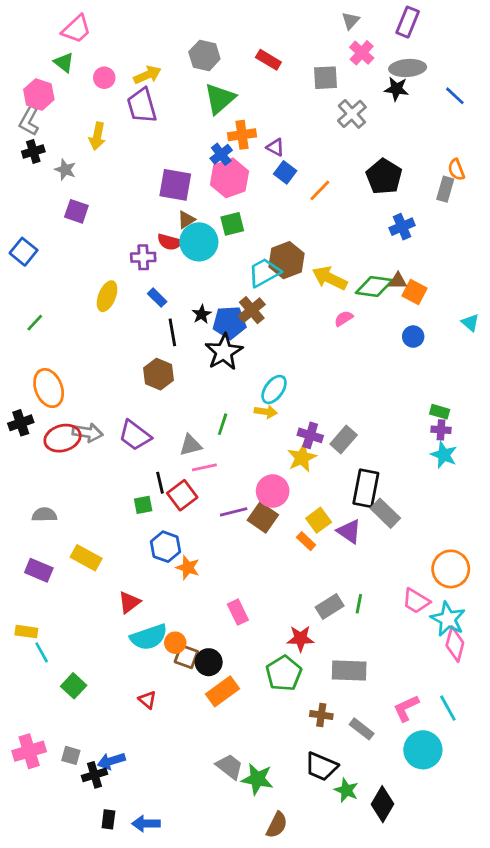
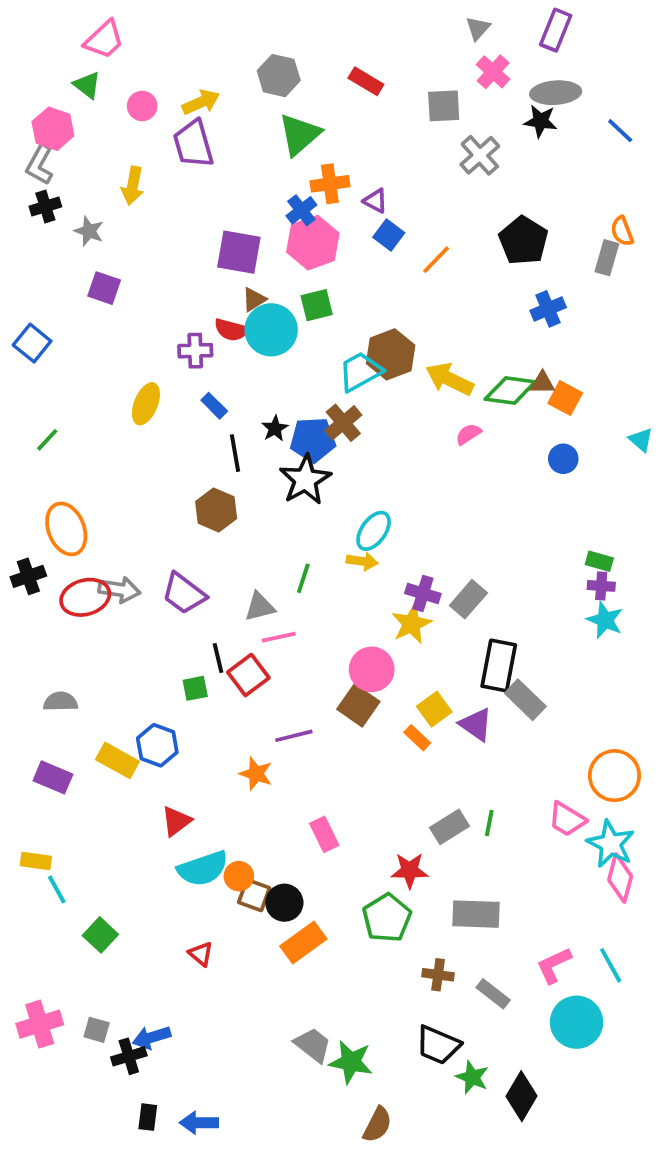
purple line: (234, 512) -> (294, 736), moved
blue hexagon: (165, 547) -> (157, 745), moved

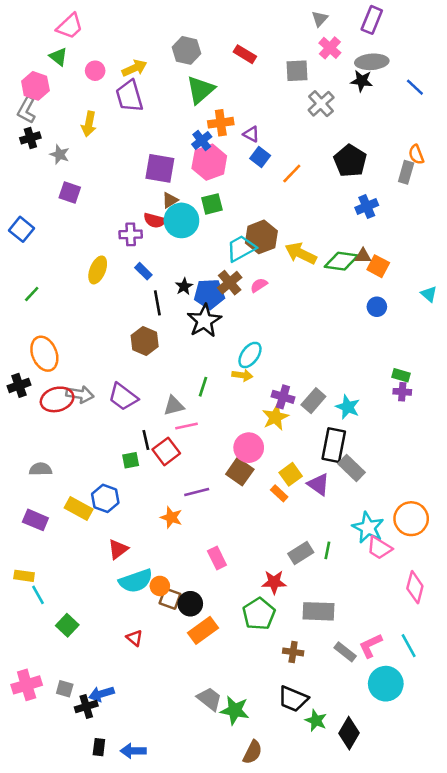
pink semicircle: (468, 434) -> (259, 285), moved
cyan star: (605, 620) -> (348, 407), moved
cyan star: (611, 844) -> (368, 528), moved
gray rectangle: (493, 994) -> (345, 652), moved

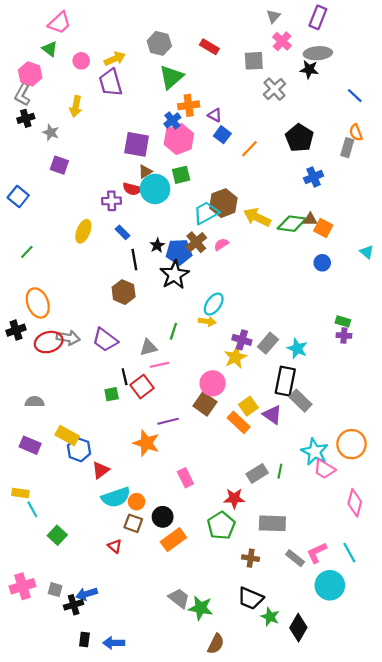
blue line: (415, 87) -> (355, 96), moved
orange rectangle: (279, 493) -> (239, 422), size x1.5
blue hexagon: (105, 498) -> (79, 450), moved
orange star: (171, 517) -> (146, 443), size x1.4
brown square: (170, 599) -> (133, 523), moved

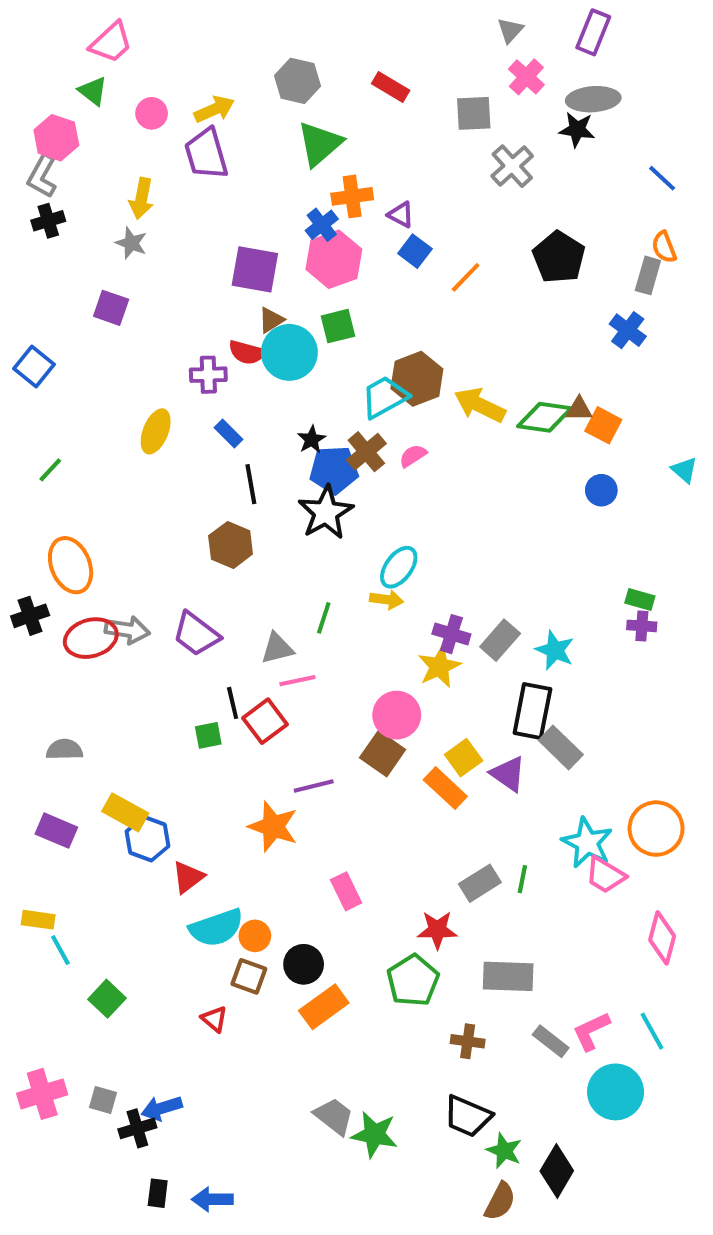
gray star: (51, 132) -> (131, 243), moved
blue cross: (314, 177) -> (628, 330), moved, turned -30
black star: (157, 245) -> (312, 440), moved
brown semicircle: (216, 644) -> (500, 1201), moved

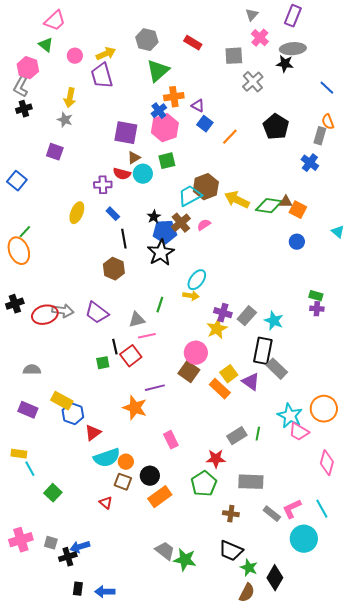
cyan circle: (289, 352) -> (143, 174), size x0.7
orange ellipse: (71, 565) -> (19, 251), moved

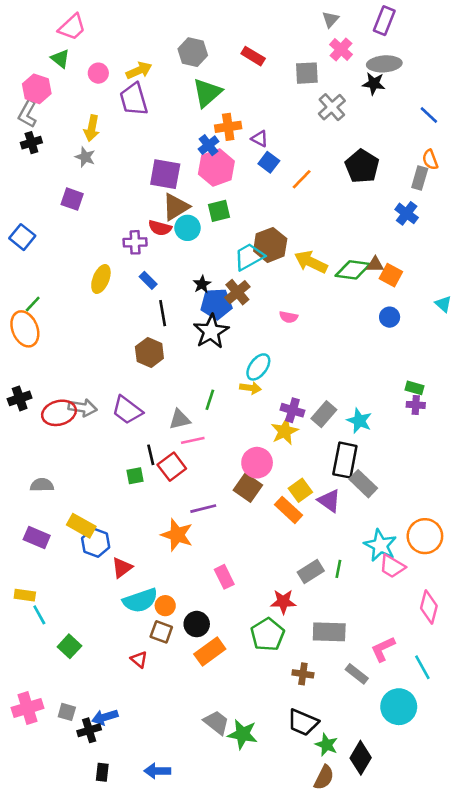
brown triangle: (134, 158) -> (176, 207), size x1.6
pink semicircle: (204, 225) -> (289, 317), moved, turned -136
pink L-shape: (292, 509) -> (383, 649), moved
blue arrow: (105, 592) -> (157, 771), moved

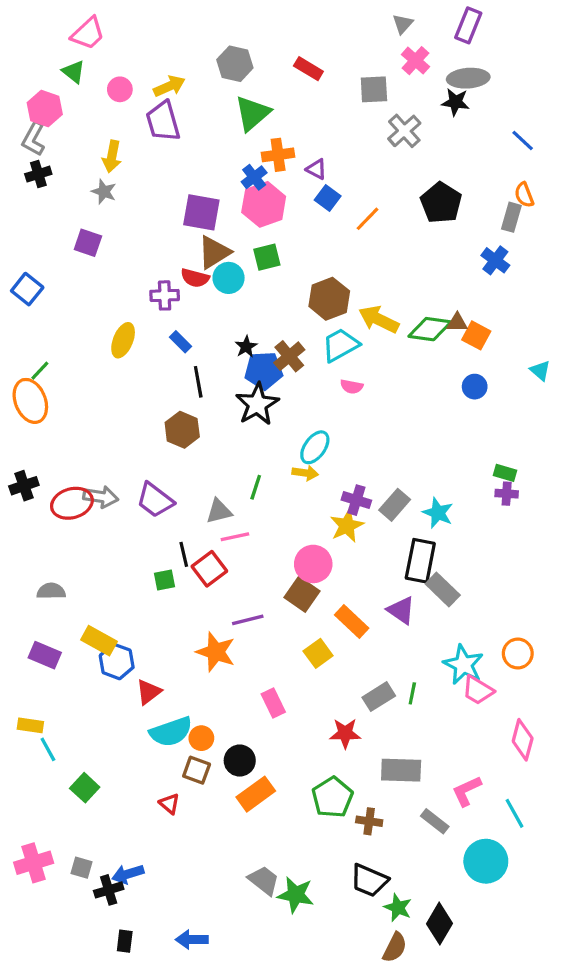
cyan trapezoid: (249, 257) -> (340, 345), moved
yellow square: (300, 490) -> (318, 653), moved
orange circle: (425, 536) -> (518, 653), size x0.7
green pentagon: (268, 635) -> (332, 797), moved

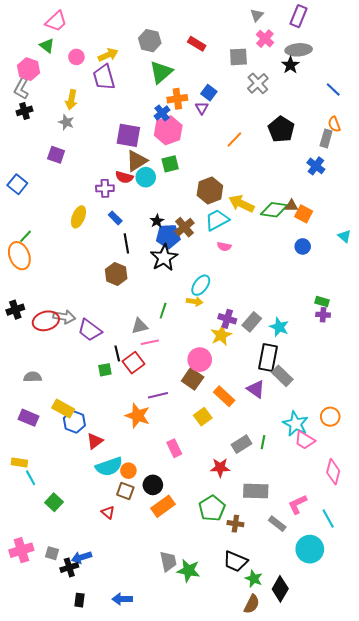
black star: (455, 102) -> (290, 65), turned 30
purple triangle: (316, 169) -> (202, 108), turned 32
blue square: (328, 198) -> (209, 93), moved
purple trapezoid: (155, 500) -> (90, 330), moved
gray trapezoid: (264, 880) -> (168, 561), turned 40

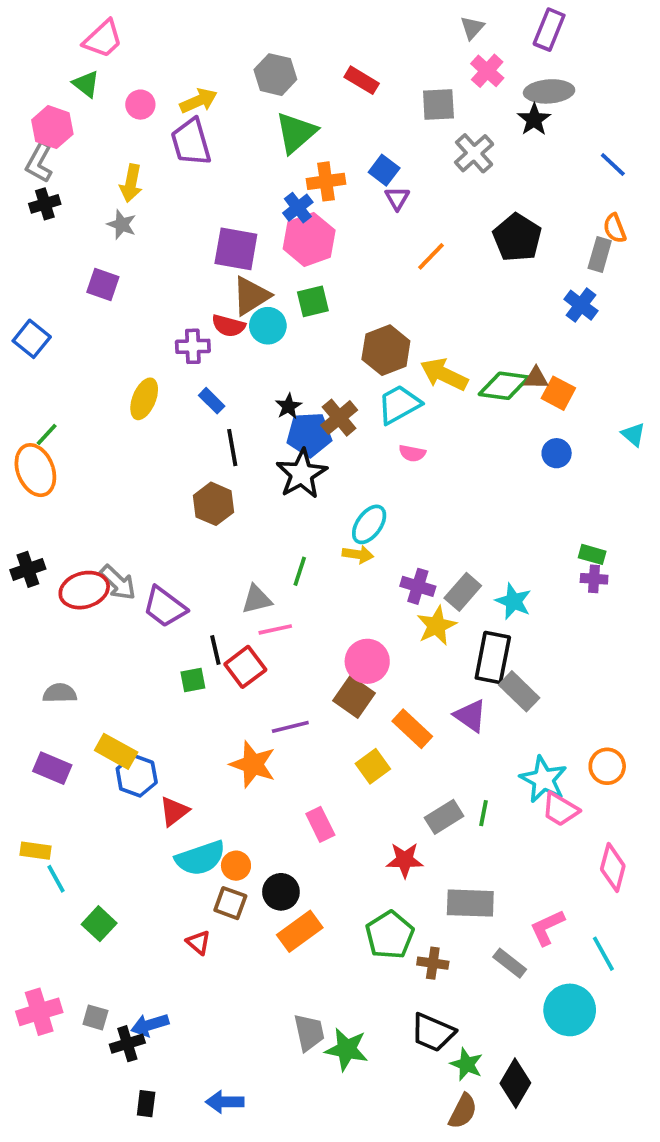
purple triangle: (202, 108) -> (397, 198), moved
gray arrow: (64, 317) -> (118, 583), turned 35
yellow star: (221, 335) -> (437, 626), moved

